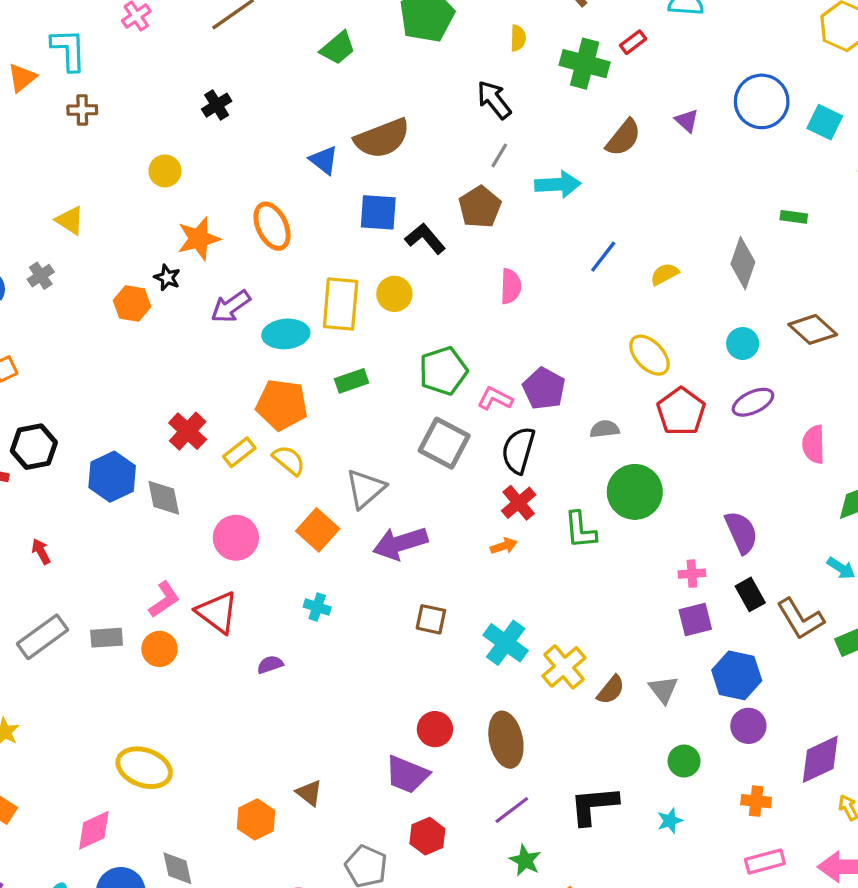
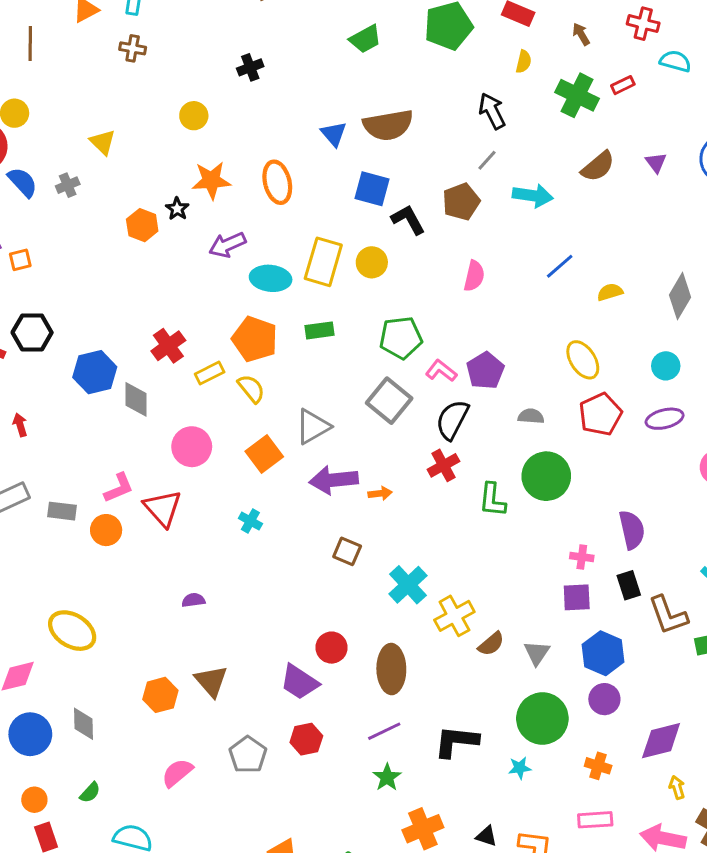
orange arrow: (504, 546) -> (380, 493), moved
purple semicircle: (270, 665) -> (193, 600), moved
green circle: (684, 761) -> (542, 718), size x1.8
brown triangle: (309, 793) -> (211, 681), size x1.4

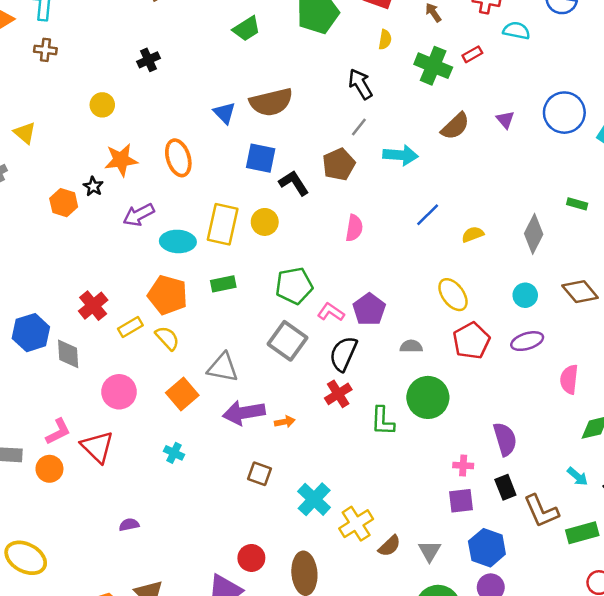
gray triangle: (313, 427) -> (223, 368), turned 44

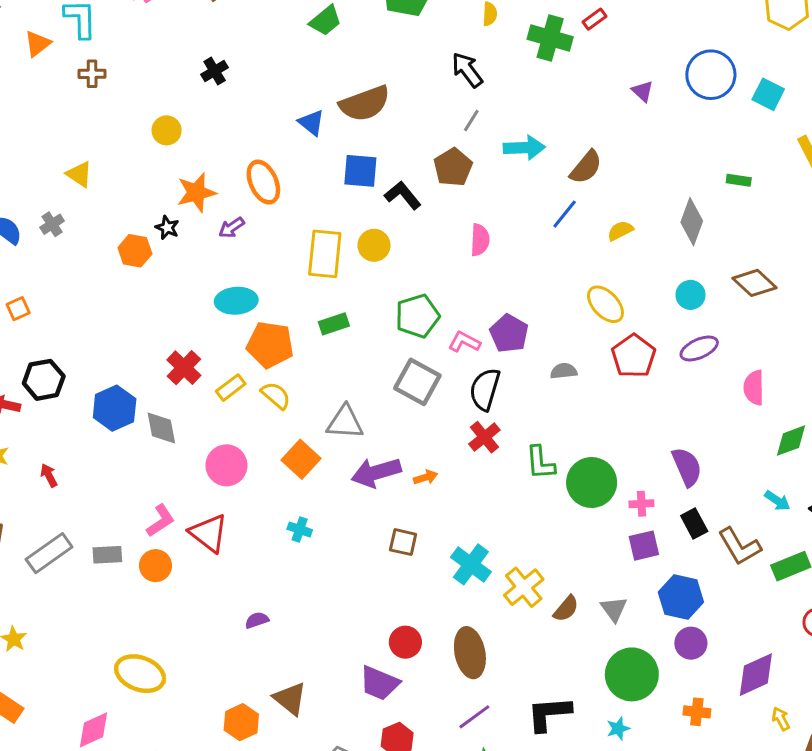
brown semicircle: (455, 126) -> (586, 167), moved
purple arrow: (139, 215) -> (232, 228), moved, size x0.7
cyan ellipse: (178, 241) -> (236, 301), moved
green circle: (428, 397) -> (592, 482), moved

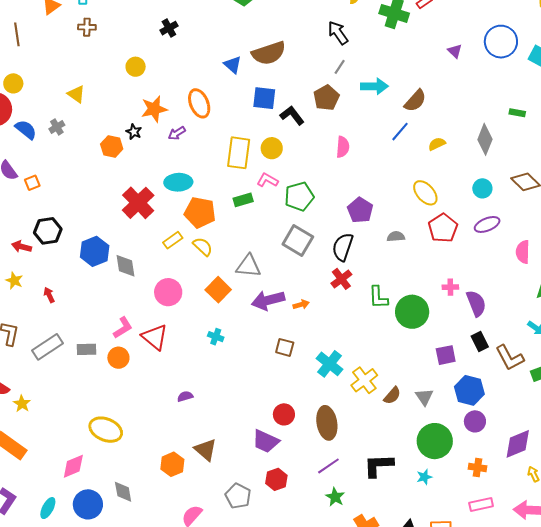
pink L-shape: (464, 342) -> (267, 180), moved
red cross: (184, 368) -> (138, 203), moved, size x1.4
pink cross: (641, 504) -> (450, 287), moved

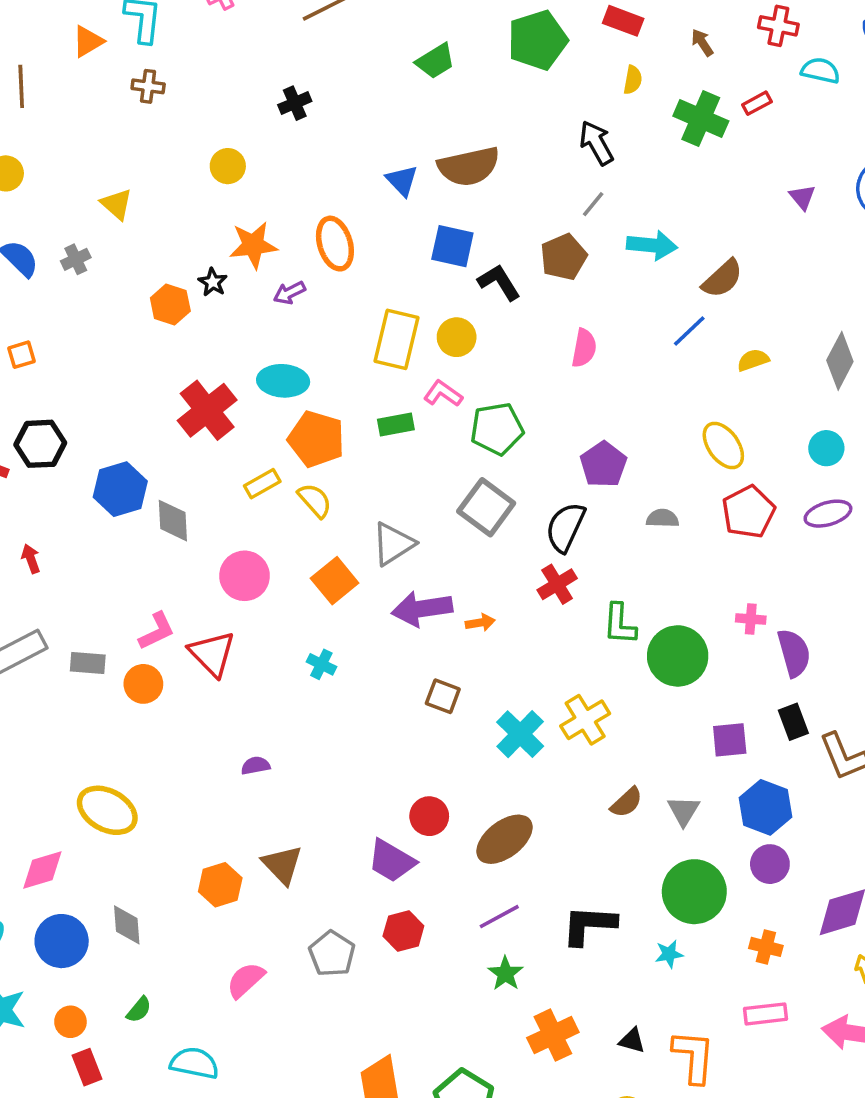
gray triangle: (248, 266) -> (393, 544), turned -44
yellow cross: (364, 380) -> (585, 720), moved
brown ellipse: (327, 423) -> (504, 839), turned 56

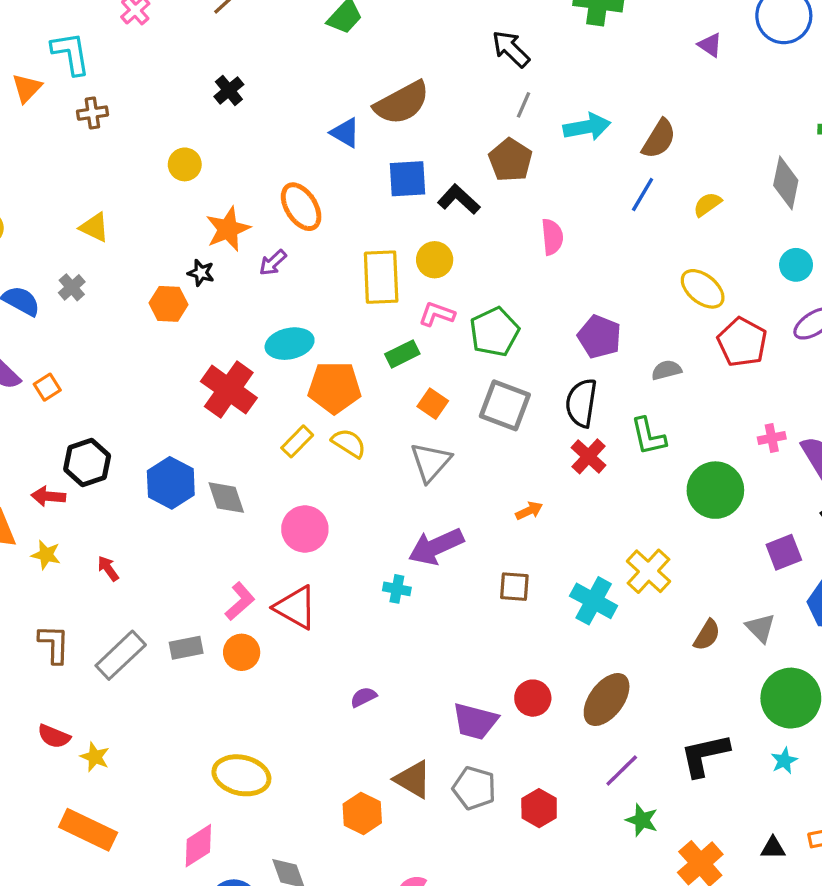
orange square: (335, 581) -> (433, 404), moved, size x0.7
purple arrow: (422, 609) -> (436, 547), moved
green L-shape: (620, 624) -> (648, 436), moved
purple trapezoid: (391, 861) -> (475, 721), moved
gray pentagon: (332, 954) -> (474, 788), moved

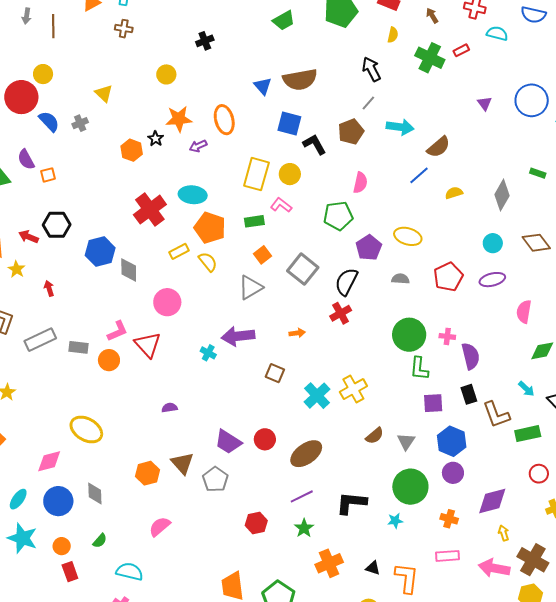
yellow ellipse: (703, 289) -> (408, 236), moved, turned -40
green pentagon: (494, 332) -> (338, 216), moved
green L-shape: (648, 436) -> (419, 369), moved
green circle: (715, 490) -> (409, 335), moved
red hexagon: (539, 808) -> (256, 523), moved

